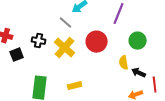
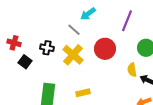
black square: (17, 55) -> (25, 62), turned -32

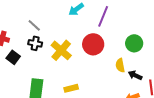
purple line: (127, 21) -> (103, 16), moved
gray line: (74, 30) -> (34, 25), moved

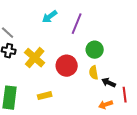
green circle: (134, 43) -> (95, 50), moved
red circle: (93, 44) -> (67, 66), moved

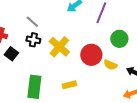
yellow semicircle: (94, 73) -> (110, 65), moved, turned -56

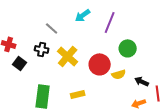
gray line: (32, 22) -> (52, 28), moved
yellow semicircle: (110, 65) -> (119, 74), turned -40

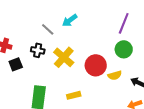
cyan arrow: (83, 15) -> (70, 20), moved
purple line: (110, 22) -> (124, 23), moved
black square: (20, 63) -> (16, 64), turned 32

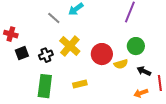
green circle: (124, 49) -> (136, 46), moved
black cross: (38, 50) -> (46, 55), moved, turned -32

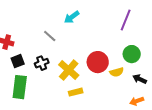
gray line: (54, 18) -> (50, 36), moved
yellow cross: (70, 46) -> (69, 70), moved
green rectangle: (45, 86) -> (20, 87), moved

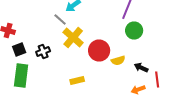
gray line: (50, 36) -> (60, 20), moved
green circle: (132, 54) -> (134, 30), moved
yellow cross: (69, 70) -> (73, 38), moved

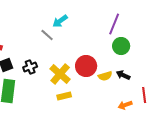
yellow cross: (73, 38) -> (60, 74), moved
black arrow: (141, 68) -> (123, 75), moved

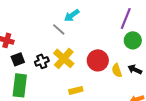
yellow cross: (60, 74) -> (64, 58), moved
yellow semicircle: (105, 76) -> (117, 70), turned 88

